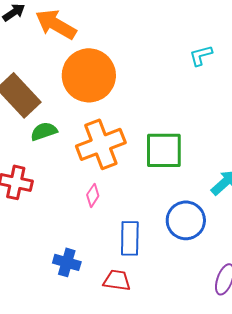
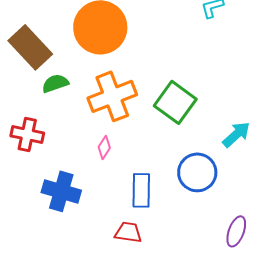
green square: (164, 150) -> (175, 102), turned 36
blue cross: (67, 262) -> (61, 191), moved, size x1.4

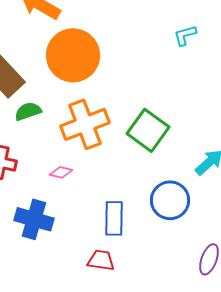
pink diamond: (104, 147) -> (61, 172), moved, turned 70

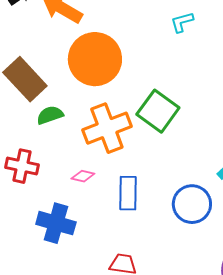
cyan L-shape: (185, 35) -> (182, 22), moved
green square: (148, 130) -> (158, 111), moved
blue rectangle: (114, 218) -> (128, 193), moved

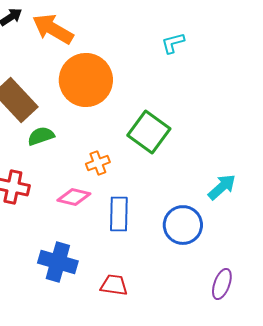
orange cross: (107, 128) -> (98, 163), moved, size x0.5
pink diamond: (83, 176) -> (74, 197), size x1.4
blue cross: (56, 223) -> (58, 262), moved

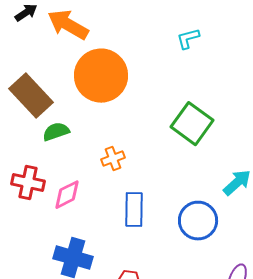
green square: (149, 132) -> (192, 124), moved
pink diamond: (74, 197) -> (67, 195), moved, turned -40

